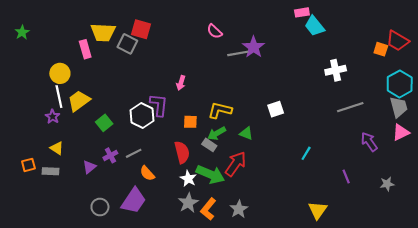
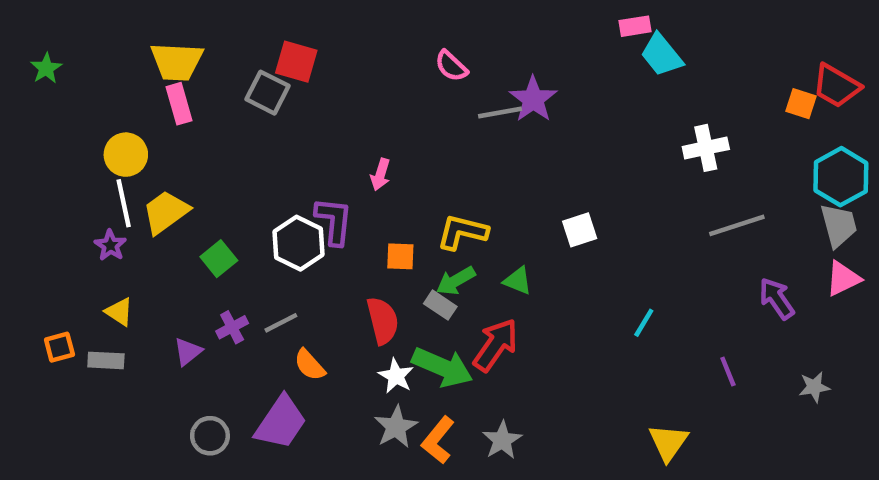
yellow trapezoid: (103, 32) -> (177, 62), moved

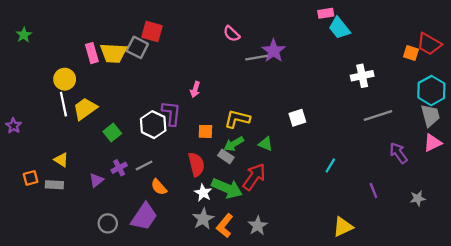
yellow trapezoid: (177, 62) -> (113, 53), moved
purple star: (110, 245) -> (14, 126), moved
yellow triangle: (668, 442) -> (343, 227), turned 30

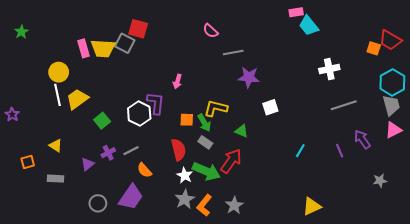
purple star: (274, 51) -> (249, 77), moved, turned -30
green arrow: (234, 144) -> (204, 123), moved, turned -90
gray rectangle: (54, 185) -> (56, 179), moved
purple line: (373, 190) -> (340, 151), moved

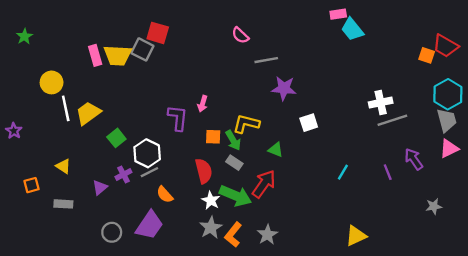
white cross: (329, 69) -> (381, 103), moved
yellow circle: (59, 72) -> (52, 82), moved
pink arrow: (177, 81) -> (203, 104), moved
white hexagon: (139, 113) -> (147, 153), moved

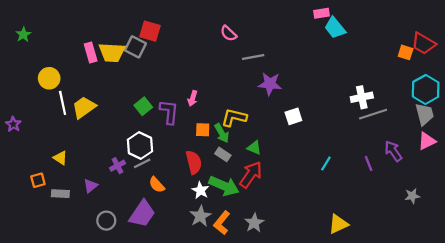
green square: (116, 138) -> (143, 106), moved
green triangle: (276, 150) -> (254, 148), moved
orange square: (31, 185) -> (38, 180), moved
purple triangle: (100, 187) -> (91, 186), moved

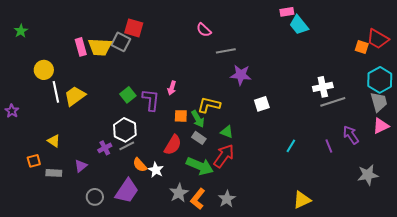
red semicircle: (194, 162) -> (173, 145), turned 45
white star: (200, 190) -> (156, 170), moved
gray star: (412, 196) -> (368, 175), size x1.5

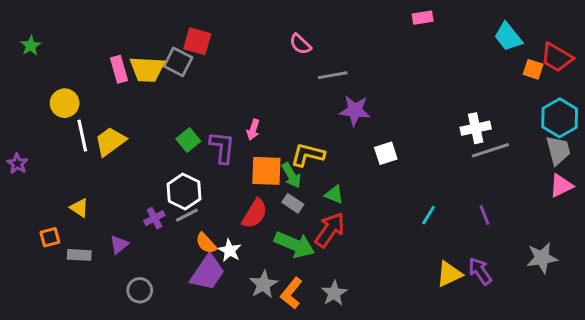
cyan trapezoid: (299, 25) -> (508, 37), moved
orange square: (181, 116) -> (266, 171), size x1.6
purple arrow: (351, 135) -> (480, 271), moved
purple trapezoid: (127, 191) -> (207, 273), moved
yellow triangle: (302, 200) -> (449, 274), moved

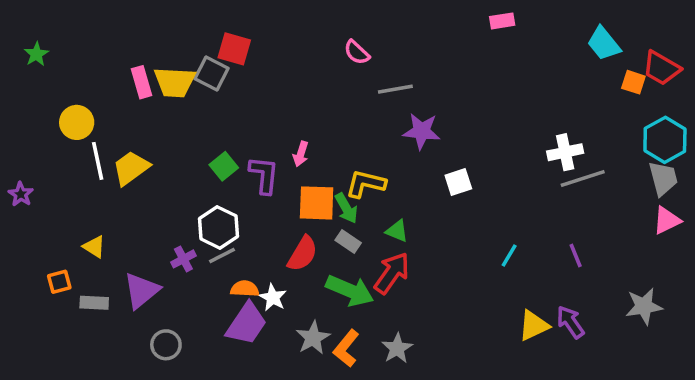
orange semicircle: (206, 243) -> (245, 289), turned 135
purple triangle: (119, 245) -> (141, 291), size x1.6

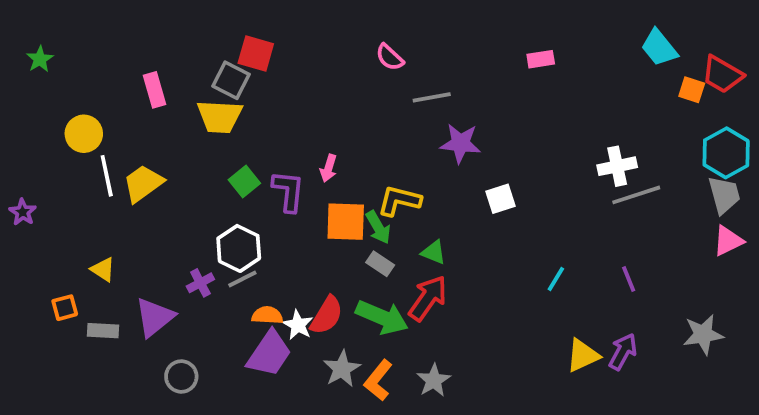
pink rectangle: (502, 21) -> (541, 59), moved
yellow trapezoid: (175, 82) -> (220, 117), moved
red semicircle: (303, 254) -> (327, 315), moved
purple arrow: (570, 322) -> (623, 352), turned 64

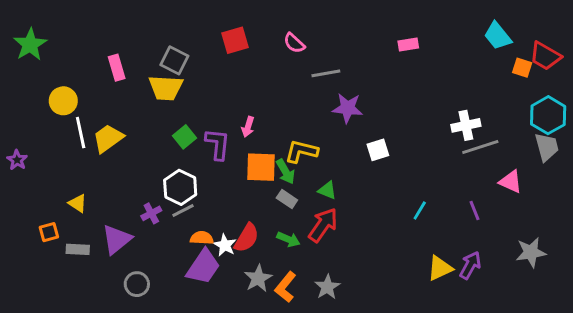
red square: (256, 53) -> (235, 40), moved, turned -32
green star: (40, 59) -> (30, 45), size x1.6
pink triangle: (728, 241) -> (511, 182), moved, turned 50
green arrow: (382, 317) -> (288, 239), size x0.6

